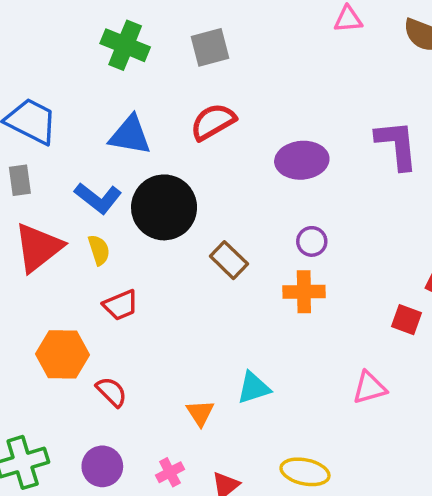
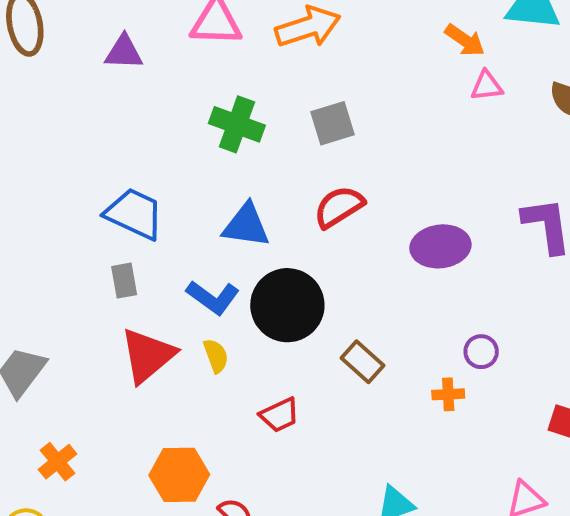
purple circle: (312, 241) -> (481, 352), moved
orange cross: (304, 292) -> (448, 394), size x0.7
red trapezoid: (121, 305) -> (280, 415), moved

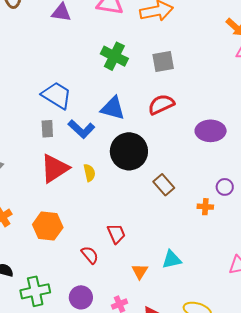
blue L-shape: (213, 297) -> (81, 129), moved
red trapezoid: (280, 415) -> (116, 234), moved, turned -95
orange hexagon: (179, 475) -> (48, 226), moved

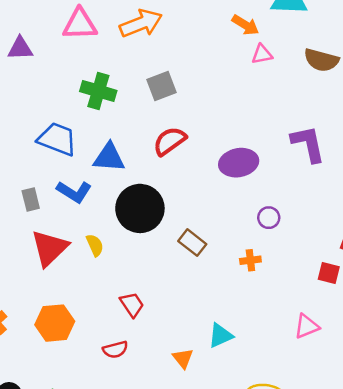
blue trapezoid: (57, 95) -> (57, 139), moved
purple circle: (225, 187) -> (269, 218), moved
red trapezoid: (116, 234) -> (132, 305), moved
red semicircle: (90, 255) -> (115, 350), turned 126

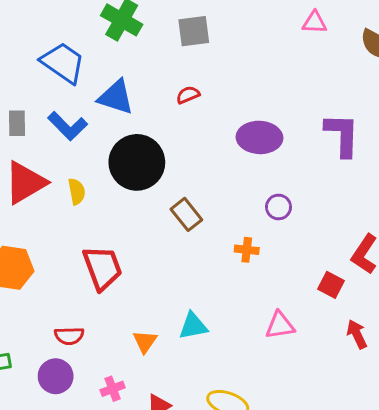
red semicircle: (170, 141) -> (188, 95), size x0.6
red trapezoid: (132, 305) -> (102, 268), size x1.5
pink triangle: (307, 326) -> (280, 325), moved
red semicircle: (115, 350) -> (69, 336), moved

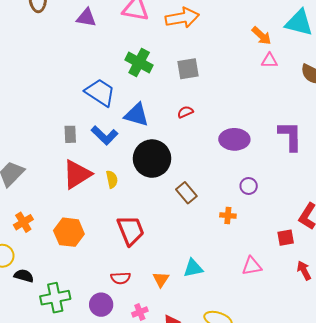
red square: (331, 285) -> (286, 238), turned -36
red semicircle: (69, 336) -> (121, 278), moved

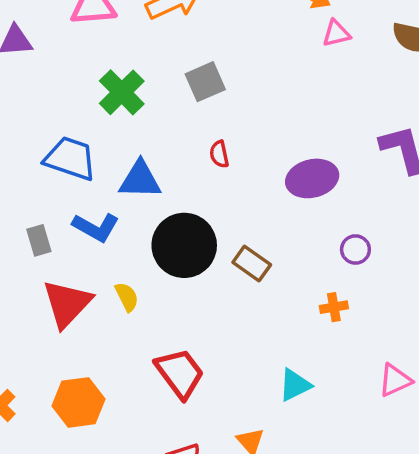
green cross: (139, 63) -> (122, 92), turned 32
red semicircle: (185, 112) -> (219, 154), turned -63
brown rectangle: (186, 193) -> (252, 264), moved
cyan triangle: (193, 268) -> (295, 385), moved

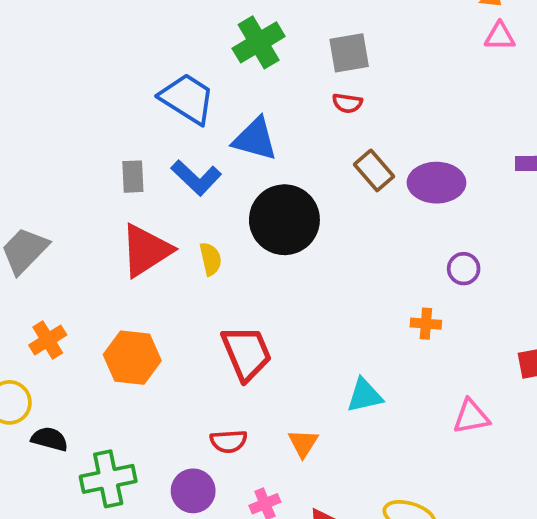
red semicircle: (219, 154) -> (347, 103), moved, turned -84
brown rectangle: (252, 264) -> (374, 170), moved

